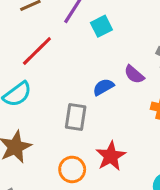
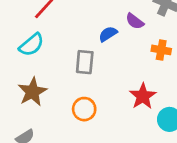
red star: (111, 156) -> (143, 96), moved

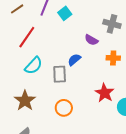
blue semicircle: (108, 34) -> (74, 60), moved
cyan semicircle: (31, 45) -> (34, 66), moved

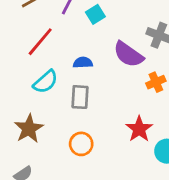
purple semicircle: (91, 40) -> (128, 54), size x1.6
orange cross: (113, 58) -> (156, 82), turned -32
blue semicircle: (74, 60) -> (83, 63), moved, turned 32

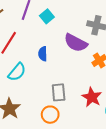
blue semicircle: (83, 63) -> (43, 54), turned -80
gray rectangle: (80, 97) -> (59, 92), moved

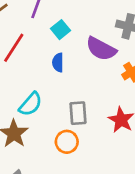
cyan square: (47, 16) -> (61, 30), moved
cyan semicircle: (17, 72) -> (31, 104), moved

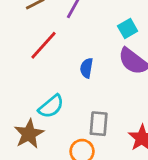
cyan square: (61, 30) -> (128, 29), moved

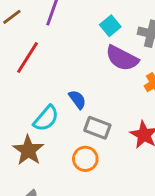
blue semicircle: (86, 68) -> (77, 99), moved, turned 144
gray rectangle: (99, 124) -> (97, 128), turned -65

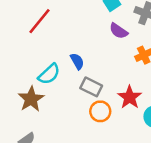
purple semicircle: (122, 58) -> (119, 31), size x0.7
orange circle: (85, 159) -> (100, 111), moved

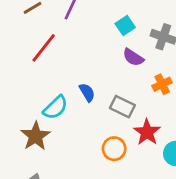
gray rectangle: (91, 87) -> (122, 107), moved

